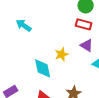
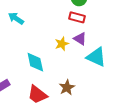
yellow star: (62, 54) -> (62, 44), moved

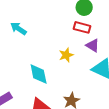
purple triangle: (80, 39) -> (93, 45), moved

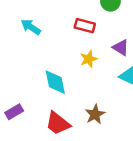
red rectangle: (82, 27) -> (85, 26), moved

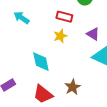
yellow star: (89, 59) -> (60, 36), moved

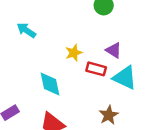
red rectangle: (64, 17) -> (96, 69), moved
brown star: (73, 87) -> (109, 115), moved

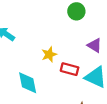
purple triangle: (114, 50) -> (95, 45), moved

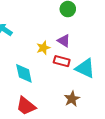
purple triangle: (95, 45) -> (64, 41), moved

